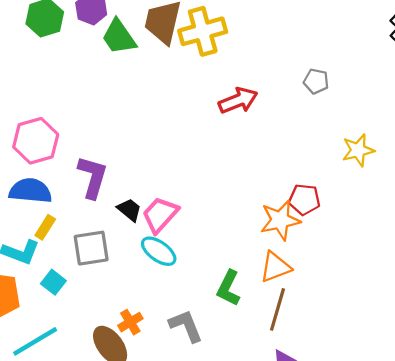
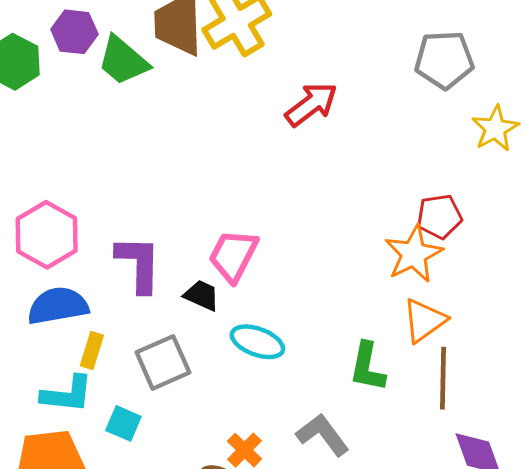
gray pentagon: (316, 81) -> (444, 60), moved, size x1.6
pink trapezoid: (160, 215) -> (233, 256), moved

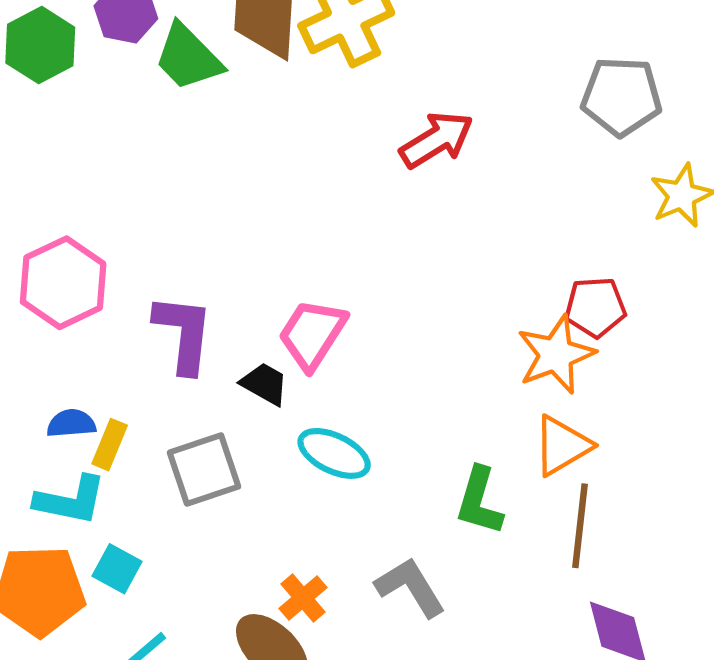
blue semicircle: (58, 306) -> (71, 423), moved, size x0.6
cyan square: (123, 423) -> (117, 569), moved

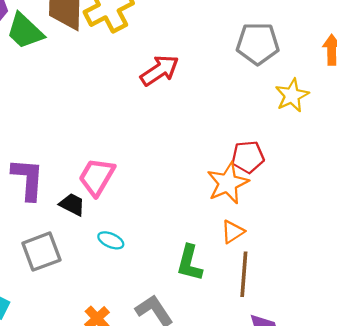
orange triangle: (562, 446) -> (233, 232), size x0.7
cyan ellipse: (334, 453) -> (111, 240), size x0.7

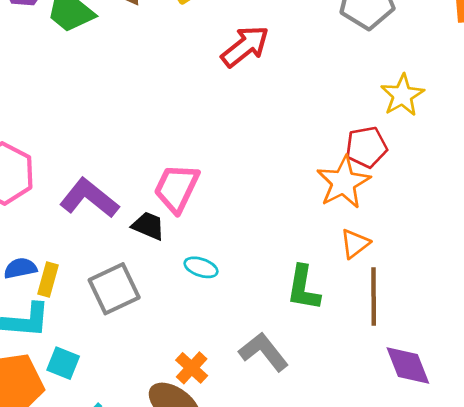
yellow star: (292, 95) -> (402, 95), moved
purple L-shape: (28, 179) -> (89, 198), turned -51

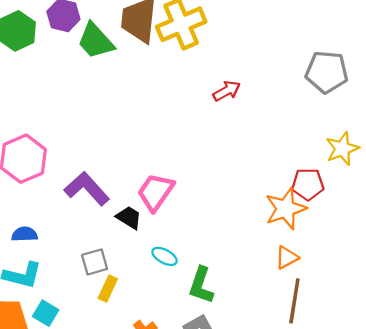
red arrow: (245, 46) -> (227, 91), size x0.7
yellow rectangle: (48, 280) -> (108, 289), moved
green L-shape: (303, 288) -> (201, 285), moved
gray square: (114, 289) -> (95, 262), size x0.7

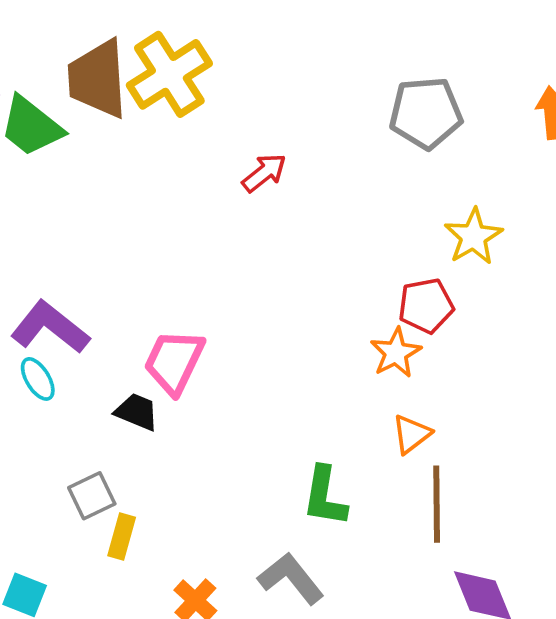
purple L-shape: (87, 189) -> (50, 327), moved
orange star: (286, 209) -> (396, 353), size x0.7
cyan ellipse: (164, 256) -> (38, 379), moved, turned 40
green L-shape: (201, 285) -> (325, 496), moved

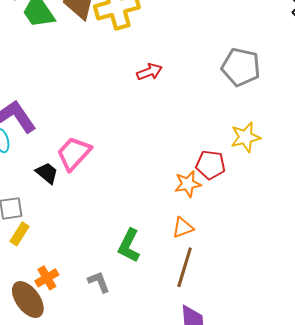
gray L-shape: (291, 578) -> (99, 282), size x0.7

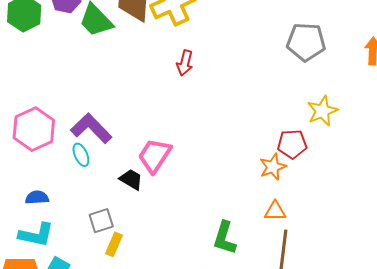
red arrow: (149, 72) -> (185, 63), moved, turned 135
orange triangle: (183, 228) -> (275, 211), turned 30

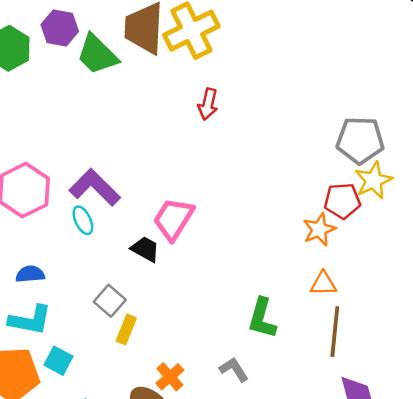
gray pentagon: (306, 42) -> (360, 140), moved
yellow star: (322, 111) -> (374, 180), moved
gray square: (101, 221) -> (110, 301), turned -30

